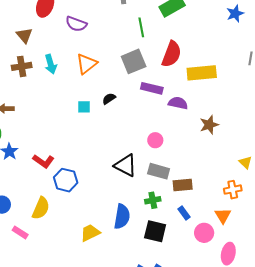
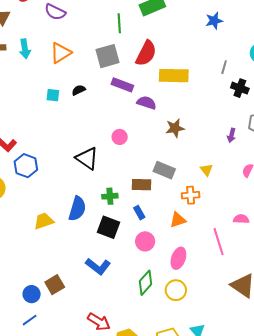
gray rectangle: (159, 171) -> (164, 170), moved
orange triangle: (223, 216) -> (178, 220), turned 36
pink circle: (204, 233) -> (145, 241), moved

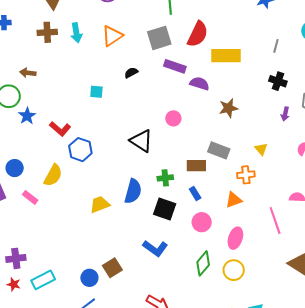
black cross: (240, 88) -> (278, 81), moved
cyan square: (53, 95) -> (96, 92), moved

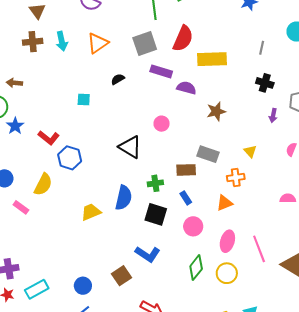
pink line: (275, 220) -> (259, 249), moved
brown square: (112, 268) -> (121, 276), moved

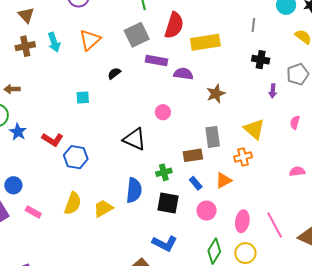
yellow triangle: (250, 151) -> (254, 129), size x1.6
gray rectangle: (208, 154) -> (213, 137), turned 70
yellow semicircle: (43, 184) -> (73, 203), moved
orange triangle: (224, 203) -> (224, 180), moved

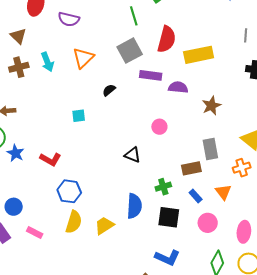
black triangle: (135, 139) -> (132, 155), size x0.7
blue hexagon: (76, 157) -> (69, 191), moved
orange triangle: (224, 180) -> (223, 192), turned -36

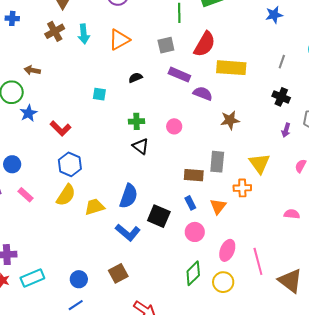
gray square: (130, 51) -> (166, 45), size x0.7
brown cross: (19, 67) -> (55, 31), turned -30
green cross: (163, 187) -> (137, 121), moved
blue L-shape: (167, 258) -> (128, 232), moved

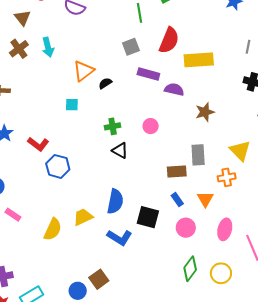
orange triangle: (119, 40) -> (83, 71), moved
blue hexagon: (70, 164) -> (58, 166), moved
yellow semicircle: (66, 195) -> (53, 229), moved
pink ellipse: (227, 250) -> (225, 229), moved
brown square: (118, 273) -> (99, 279), moved

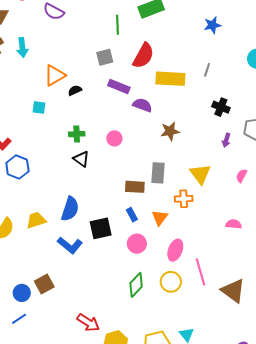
gray line: (248, 47) -> (207, 70), moved
black square: (148, 217) -> (101, 228), turned -35
yellow circle: (221, 273) -> (171, 282), moved

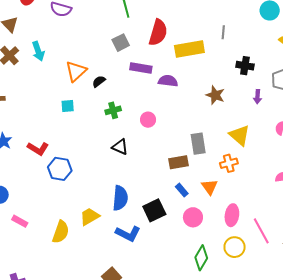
brown star: (170, 131) -> (215, 95), moved, turned -30
green cross: (77, 134) -> (113, 110), moved

